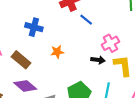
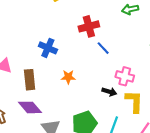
pink cross: (110, 43) -> (125, 76), turned 36
brown rectangle: (21, 60) -> (30, 80), turned 36

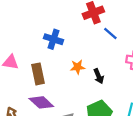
black arrow: (109, 92) -> (99, 76), moved, turned 56

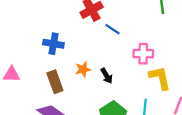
brown rectangle: (38, 74) -> (55, 82), moved

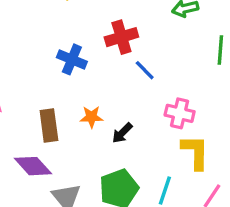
blue cross: (53, 44) -> (72, 59), moved
black arrow: (107, 76) -> (122, 133), turned 63

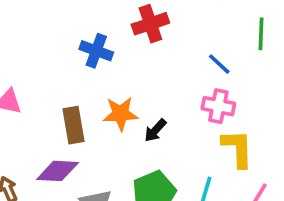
blue line: (145, 70) -> (219, 64), moved
orange star: (91, 117) -> (121, 114), size x1.4
purple diamond: (33, 166) -> (58, 171), turned -42

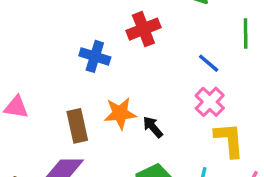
pink cross: (218, 106) -> (210, 102), turned 36
black arrow: (155, 130) -> (153, 127), turned 100

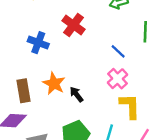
red cross: (143, 29) -> (73, 25), turned -35
orange star: (120, 113) -> (54, 84), turned 30

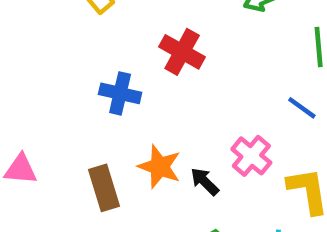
blue line: (118, 51) -> (302, 108), moved
pink cross: (117, 79) -> (251, 156), moved

